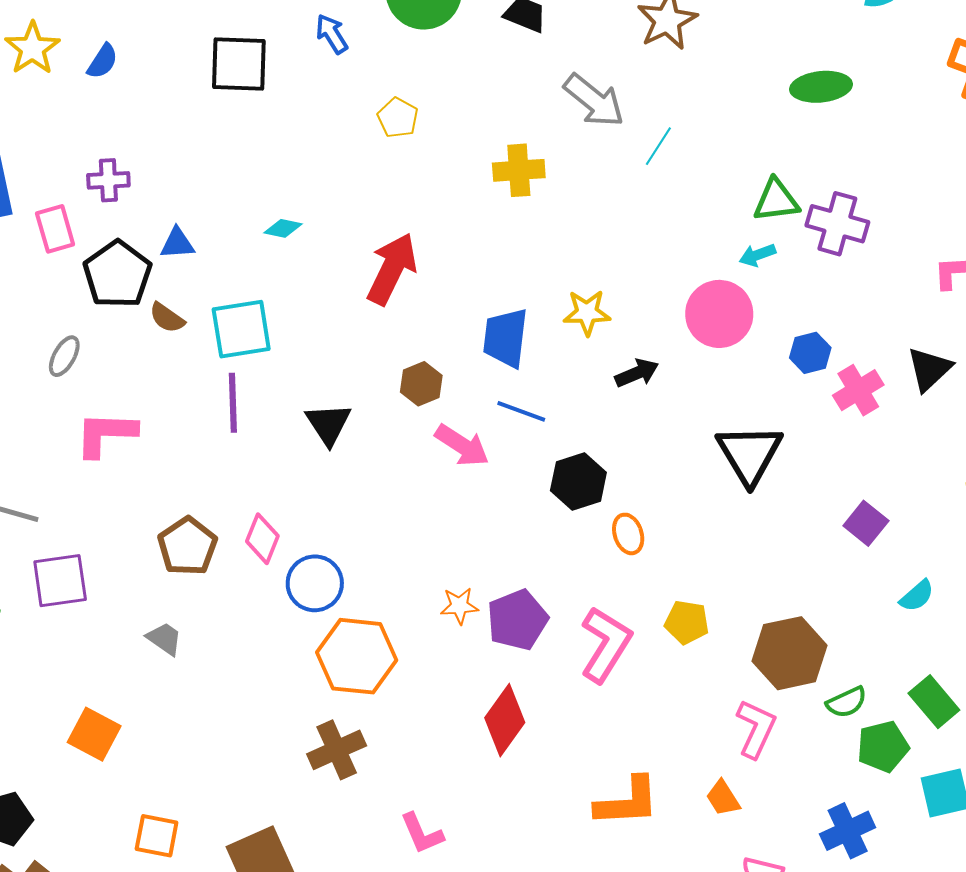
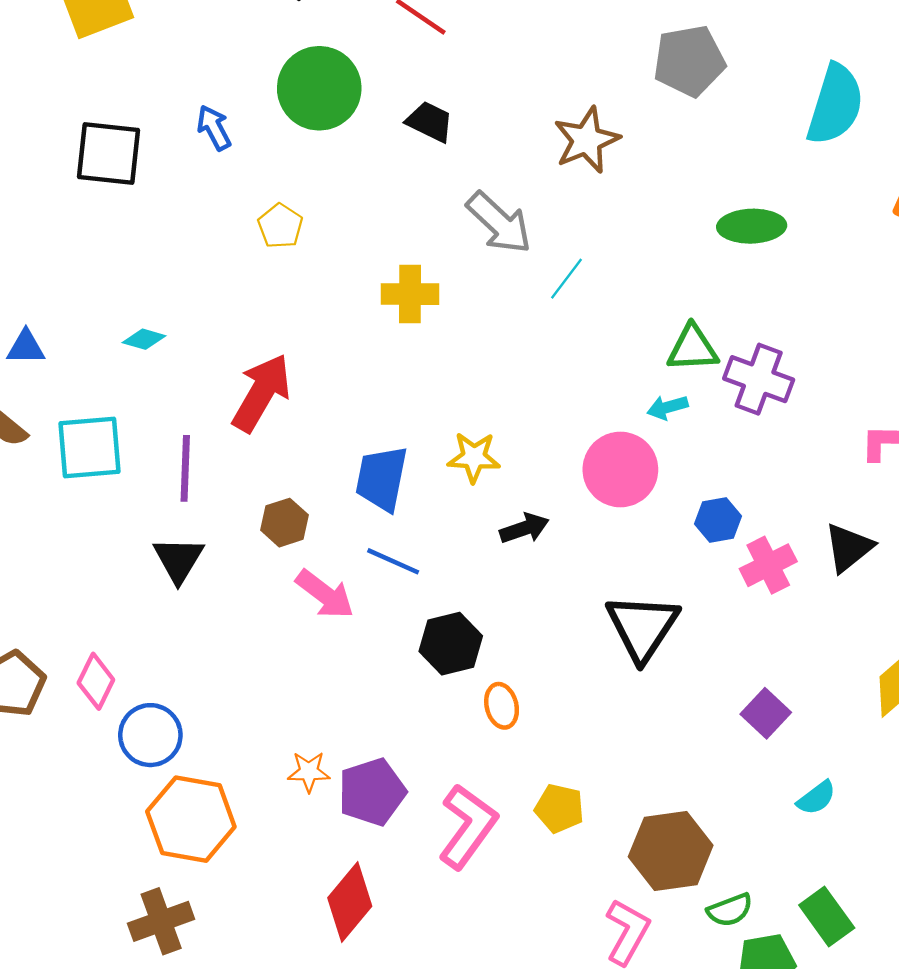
purple line: (233, 403) -> (185, 468), moved

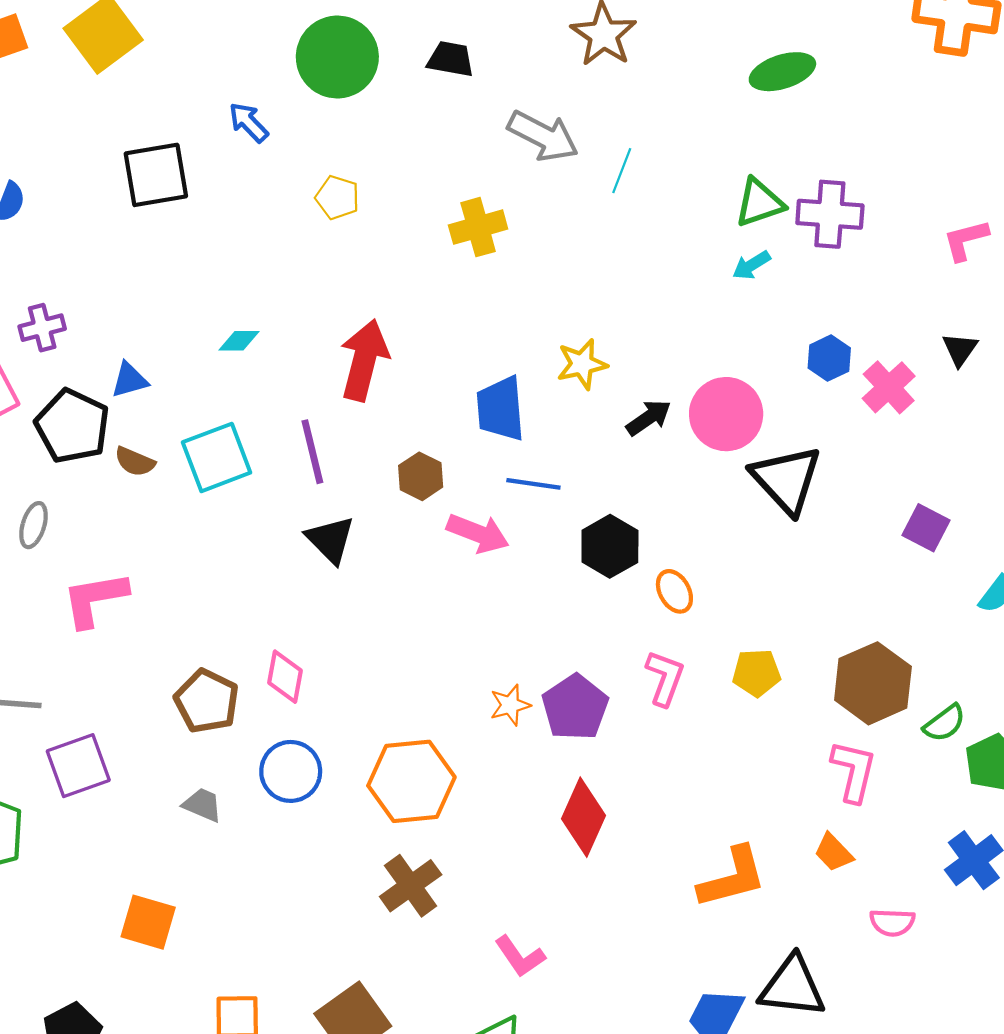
pink circle: (620, 469) -> (726, 414), moved
black triangle: (849, 548) -> (960, 349), size x0.7
blue circle: (150, 735) -> (291, 771), moved
pink L-shape: (468, 826) -> (665, 678), moved, size x0.7

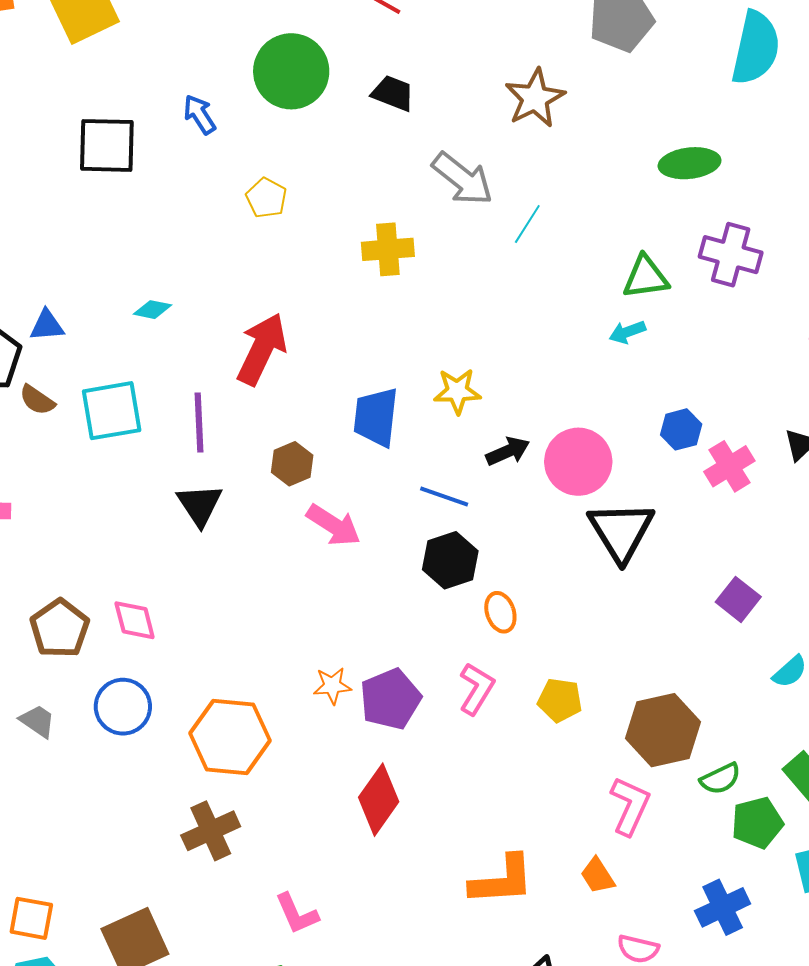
purple cross: (830, 214) -> (731, 255), moved
blue line: (533, 484) -> (444, 497), moved
pink diamond: (285, 677) -> (135, 620), turned -36

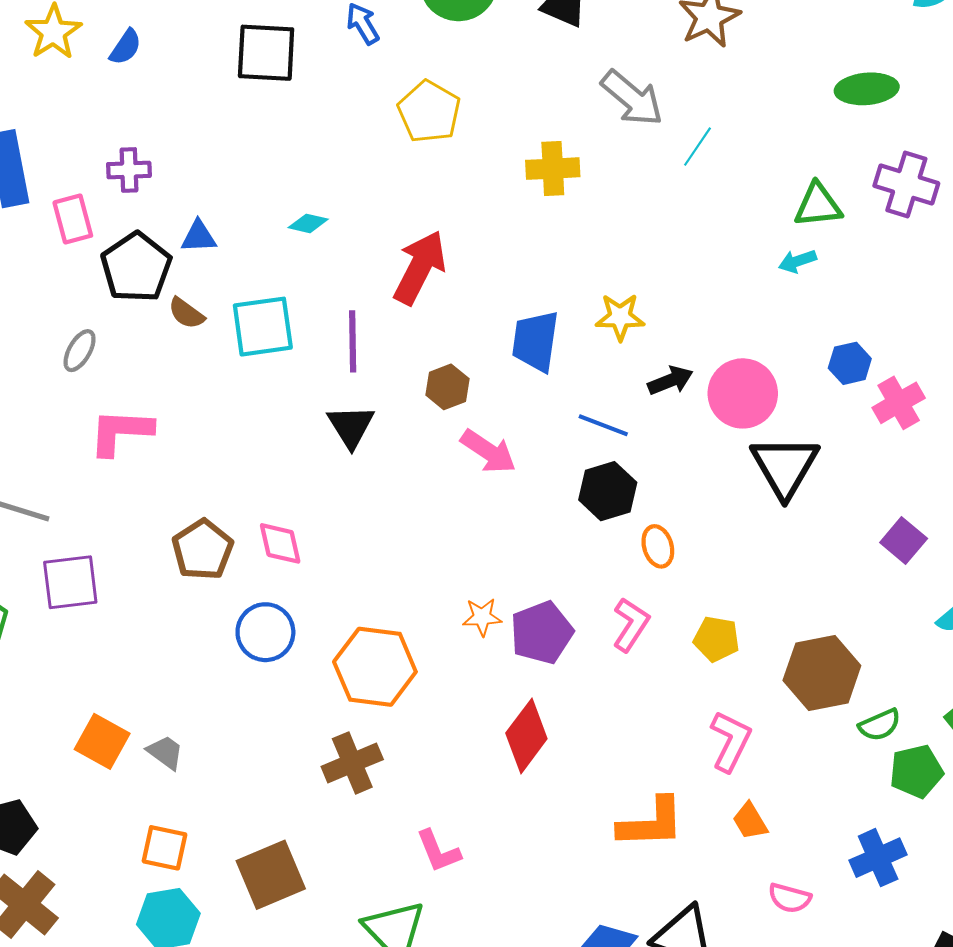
yellow pentagon: (266, 198) -> (429, 112), size x1.5
gray trapezoid: (37, 721) -> (165, 752), moved
pink L-shape: (630, 806) -> (731, 741), moved

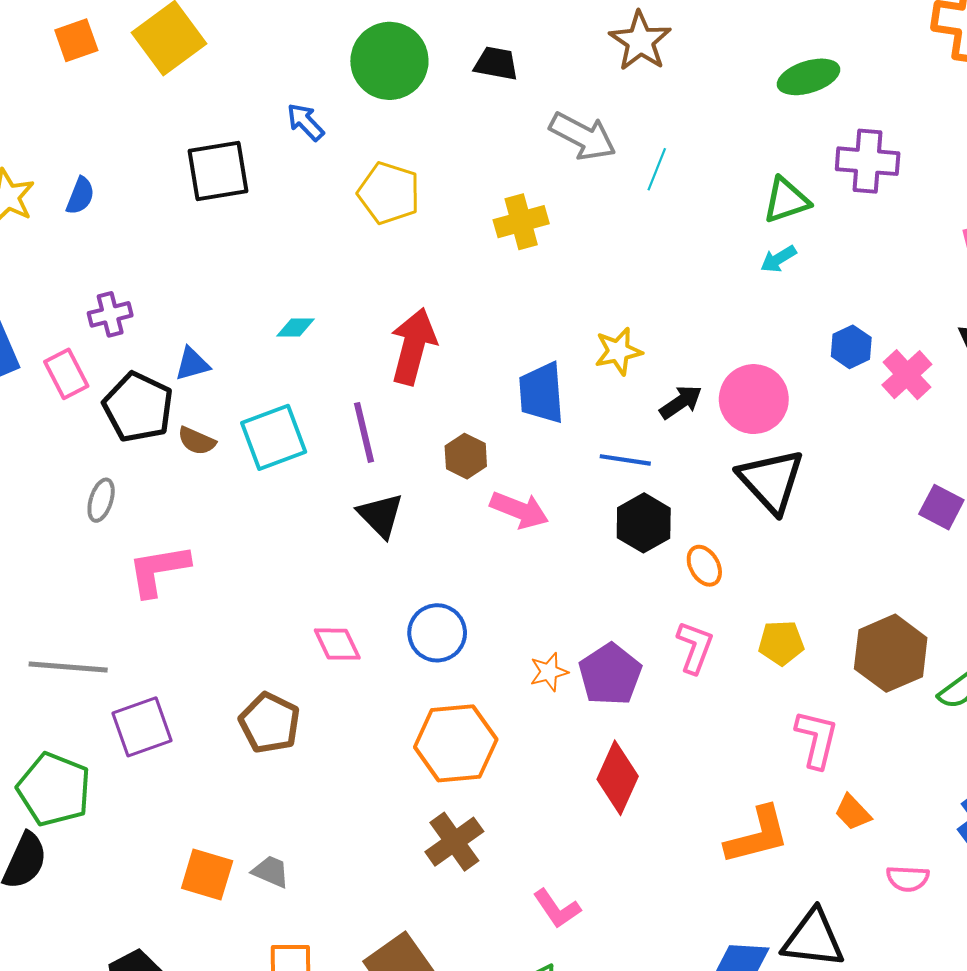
black triangle: (785, 466) -> (771, 481), moved
brown pentagon: (203, 550) -> (270, 723), moved
blue circle: (265, 632) -> (437, 633), moved

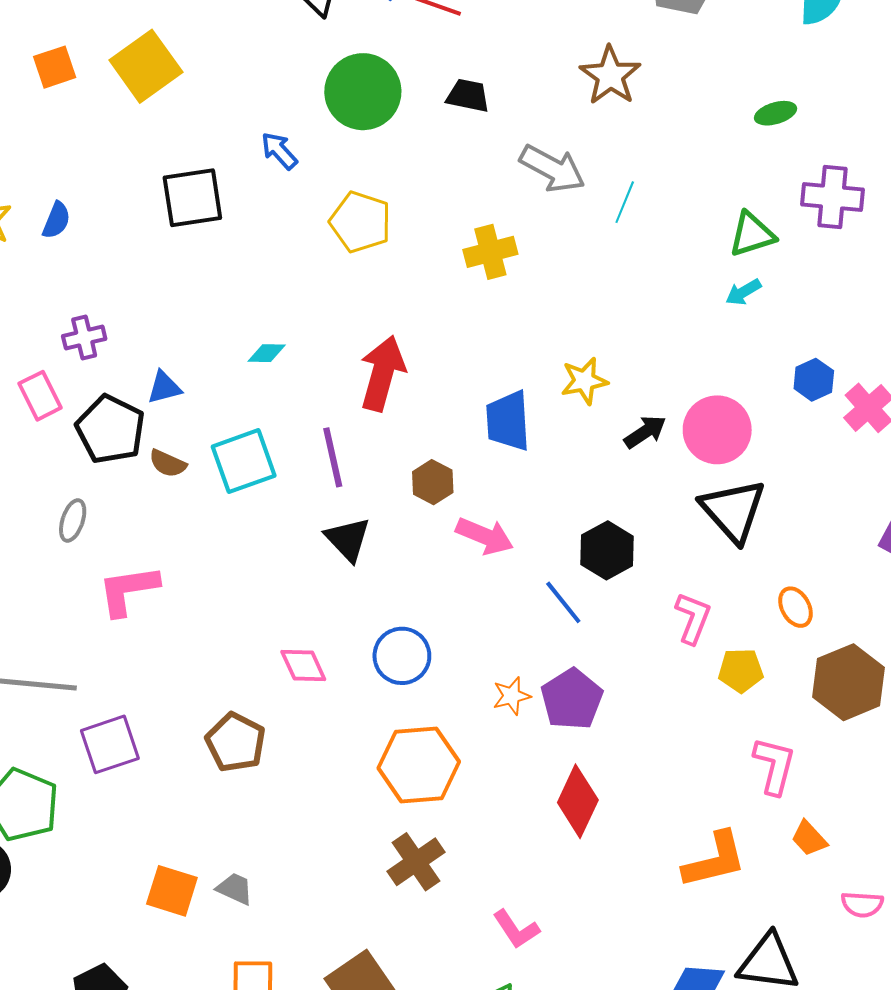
green ellipse: (809, 77) -> (776, 113), size x0.7
blue line: (625, 460) -> (563, 602), moved, turned 42
orange ellipse: (704, 566) -> (795, 607), moved
pink L-shape: (695, 647) -> (693, 618), moved

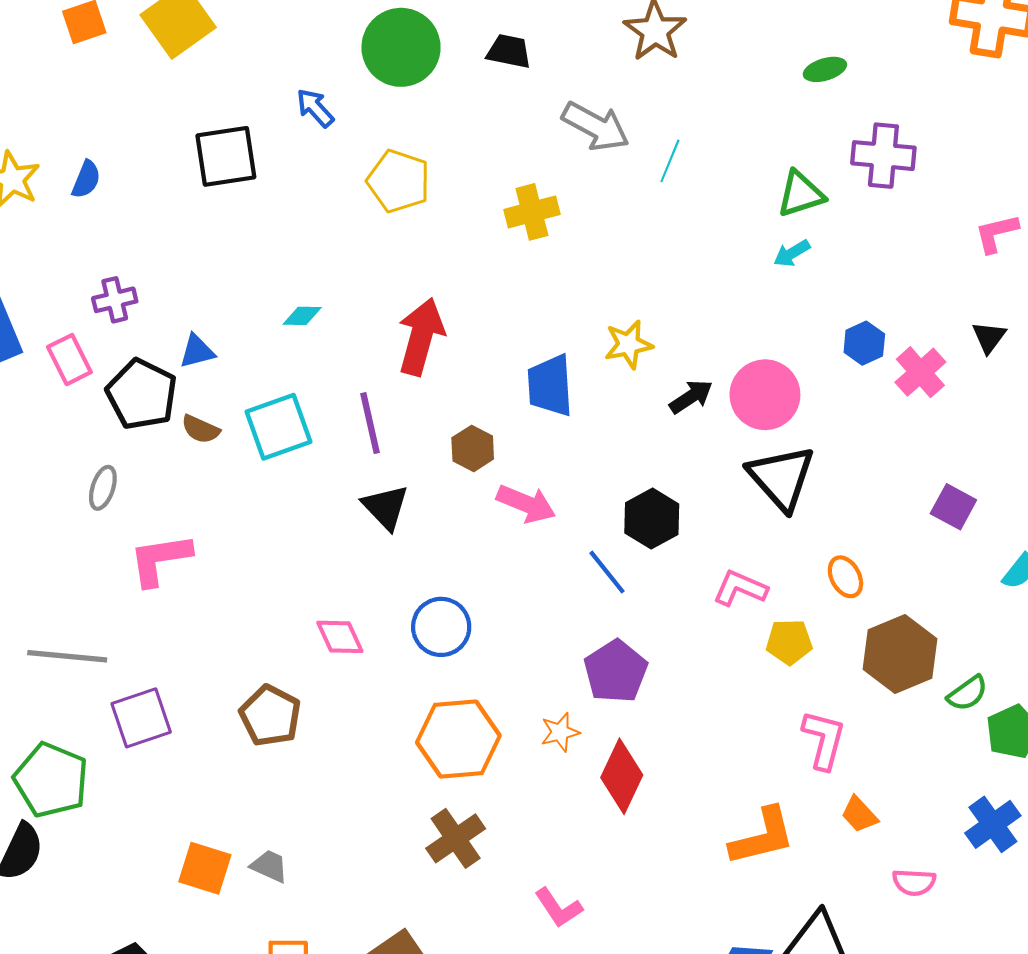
pink L-shape: (693, 618) -> (740, 588), turned -88
orange star: (512, 696) -> (560, 732), moved

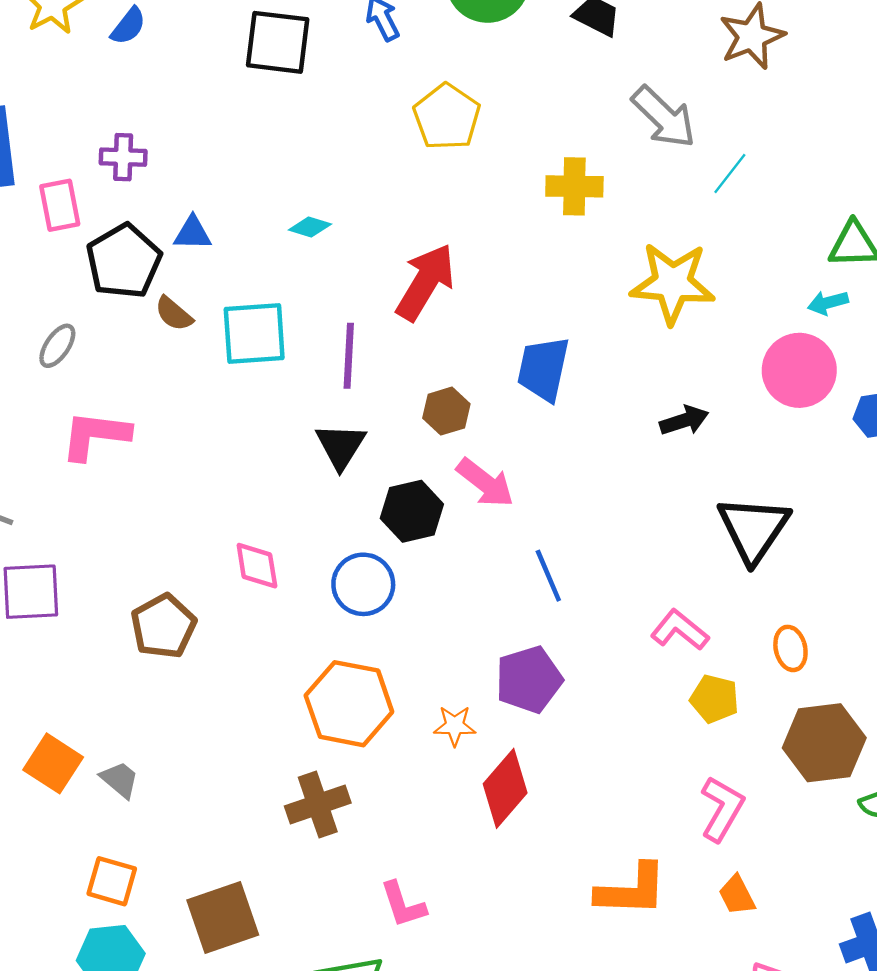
yellow star: (628, 344) -> (673, 283), moved, size x1.6
pink circle: (765, 395) -> (799, 370), moved
black hexagon: (652, 519) -> (412, 511), moved

